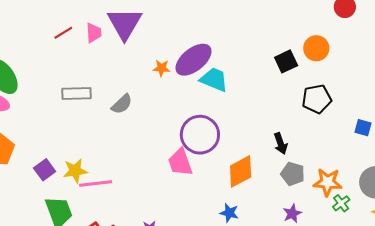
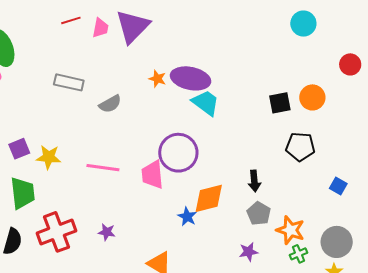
purple ellipse: (193, 60) -> (191, 78), turned 36
pink line: (96, 184) -> (103, 168), moved
blue star: (229, 213) -> (187, 217), moved

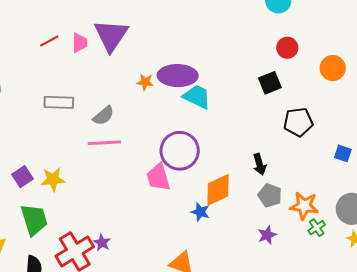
red circle: (350, 64) -> (287, 48), moved
orange circle: (312, 97) -> (333, 68), moved
pink line: (103, 168) -> (104, 143), moved
purple star: (107, 232) -> (102, 243), moved, turned 30

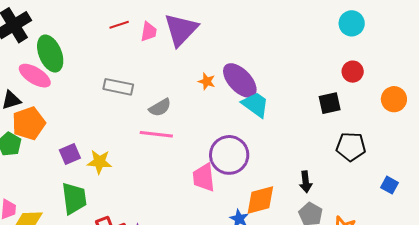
purple ellipse: (178, 76) -> (240, 80), turned 36

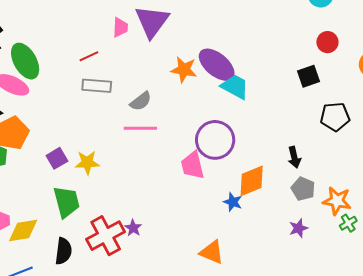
red line: (119, 25) -> (89, 56), moved
orange star: (207, 81) -> (184, 70), size x1.5

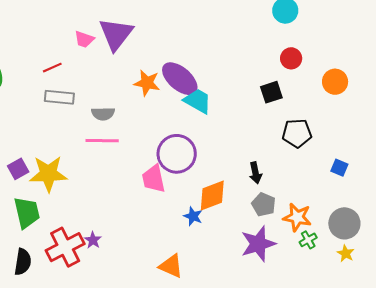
pink trapezoid: (120, 27) -> (84, 39), turned 105
gray semicircle: (141, 101) -> (103, 114), turned 35
yellow star: (87, 163) -> (48, 174), size x1.5
purple star: (298, 228) -> (258, 244), size x1.8

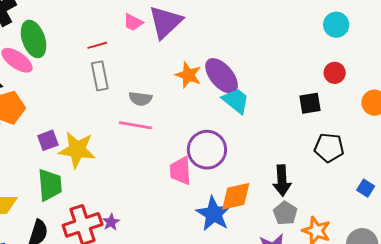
gray rectangle: (59, 97) -> (100, 76), turned 64
black arrow: (255, 173) -> (282, 180), size x1.4
blue star: (193, 216) -> (214, 214), size x1.8

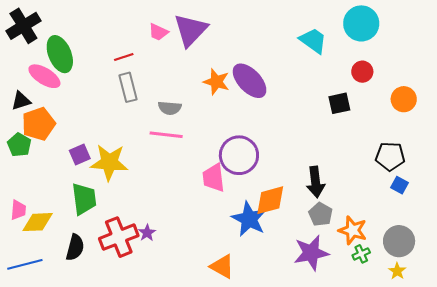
cyan circle: (336, 25) -> (361, 23), size x1.4
cyan trapezoid: (236, 101) -> (313, 41), moved
black pentagon: (329, 148) -> (390, 156), moved

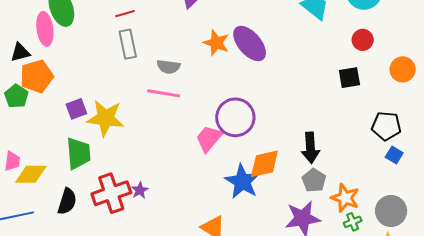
pink ellipse: (44, 76) -> (45, 29), turned 48
black square: (339, 103) -> (349, 78), moved
pink trapezoid: (214, 178) -> (209, 139), turned 44

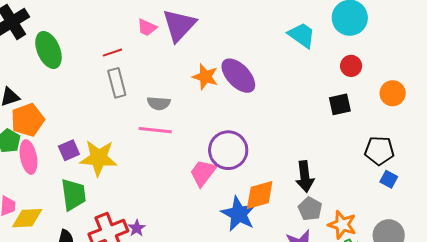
pink ellipse: (45, 29) -> (28, 157), moved

